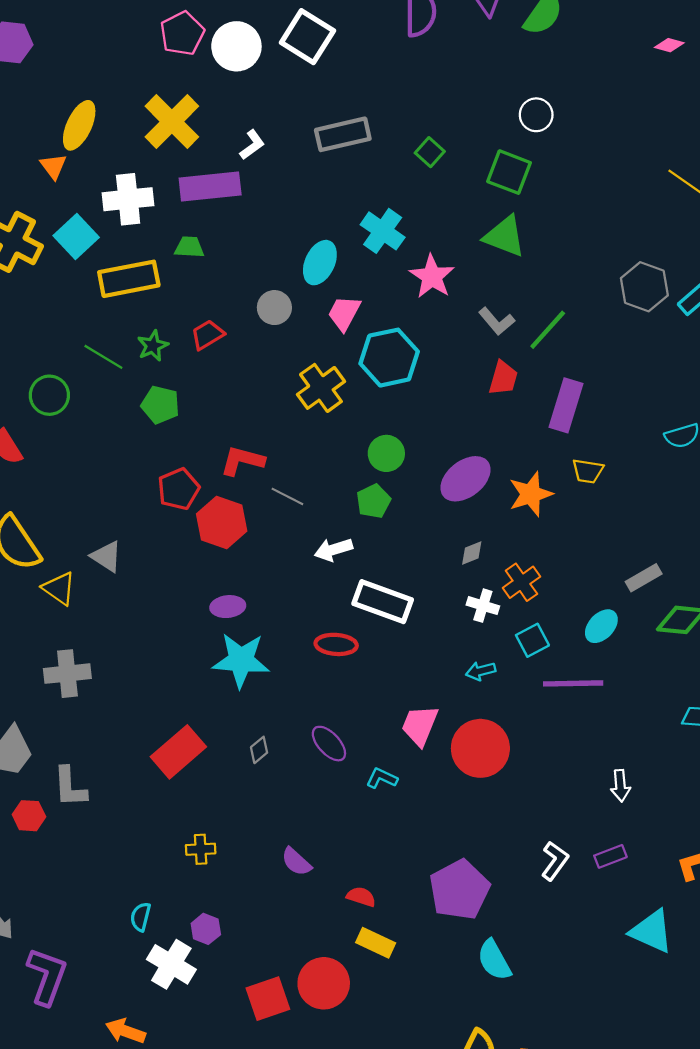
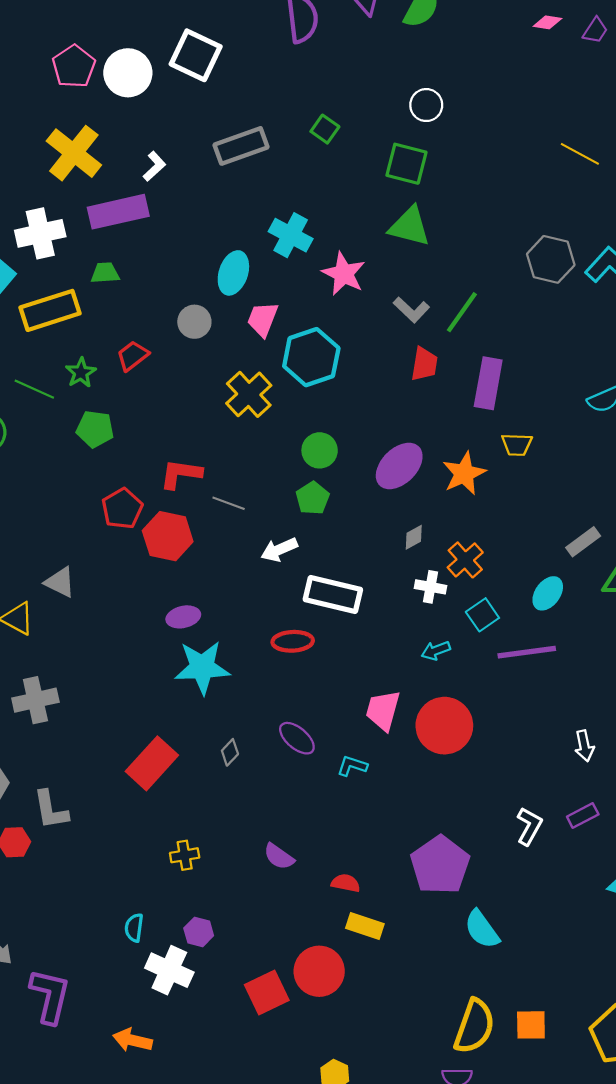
green square: (430, 152) -> (325, 129), moved

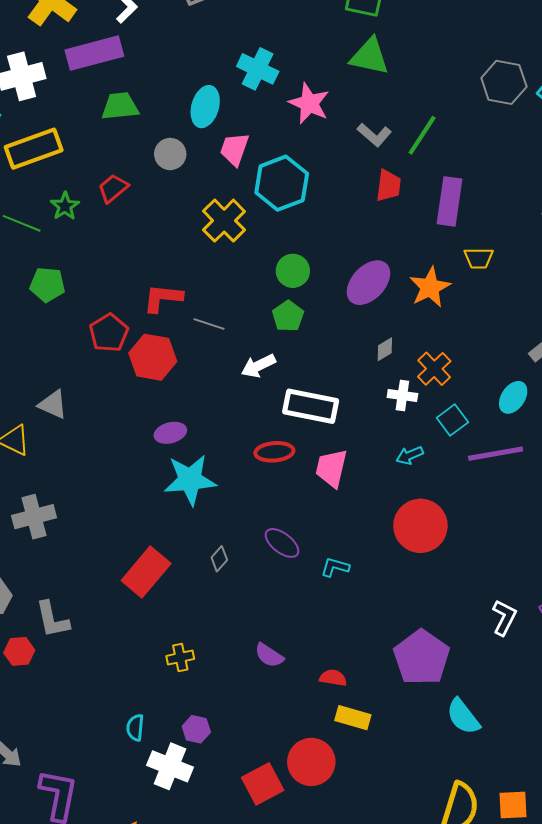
green trapezoid: (105, 273) -> (120, 106), moved, size x1.4
green pentagon: (95, 429) -> (47, 285), moved
pink trapezoid: (383, 710) -> (331, 468), moved

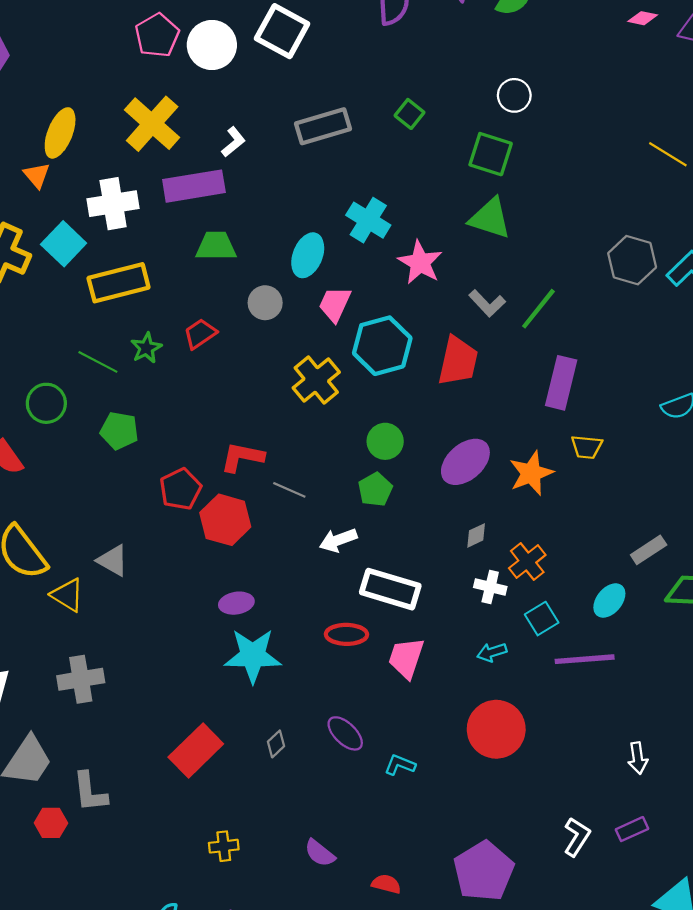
red trapezoid: (388, 186) -> (458, 361), moved, size x1.4

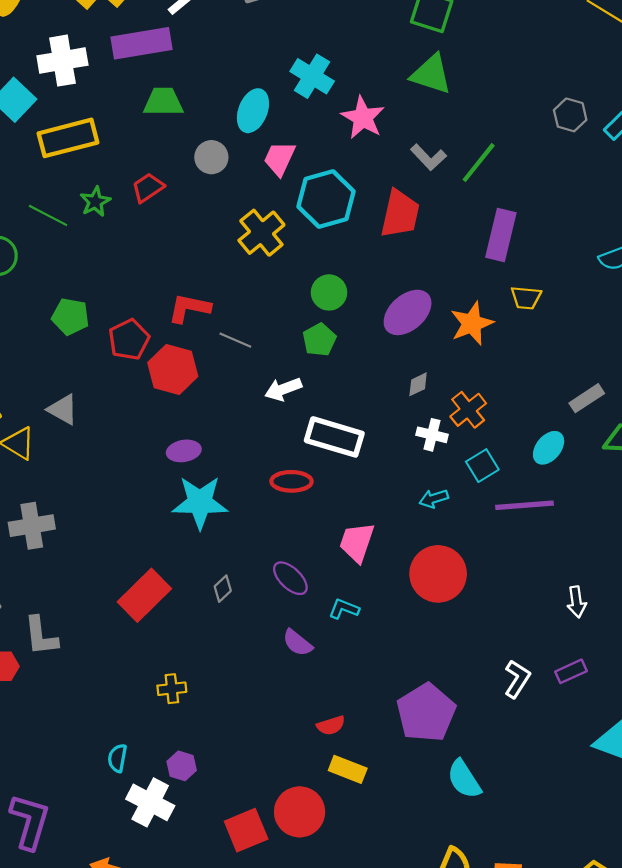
gray hexagon: (632, 260) -> (570, 115), size x0.7
green pentagon: (119, 431) -> (70, 317), moved
pink trapezoid: (406, 658) -> (357, 542), moved
purple semicircle: (320, 853) -> (297, 643), moved
red semicircle: (386, 884) -> (331, 725), turned 148

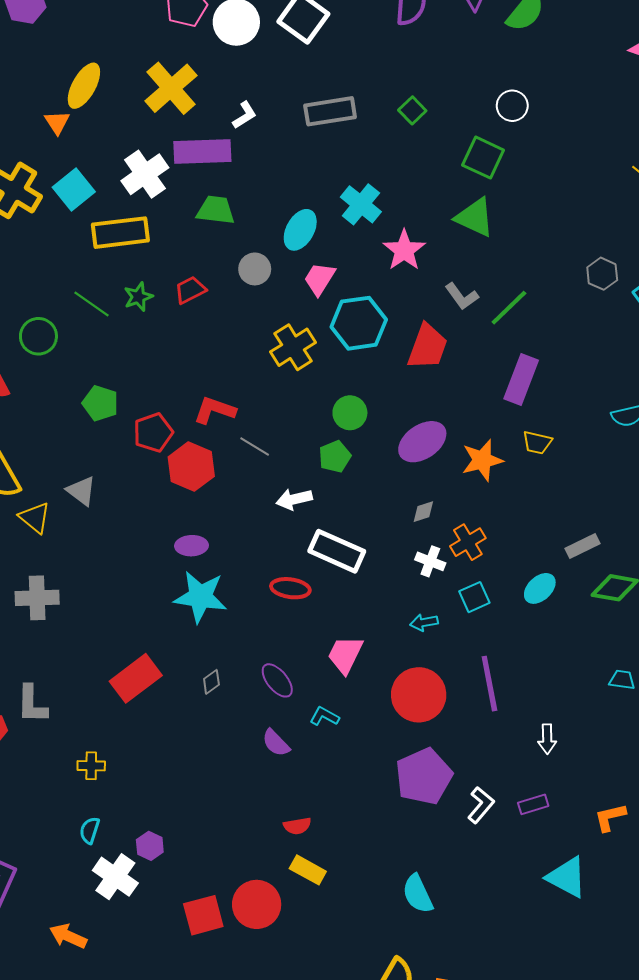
white cross: (62, 61) -> (145, 174), moved, turned -33
purple line: (524, 505) -> (489, 684), moved, turned 76
yellow cross: (172, 689) -> (91, 766), moved
purple pentagon: (426, 713) -> (424, 776), moved

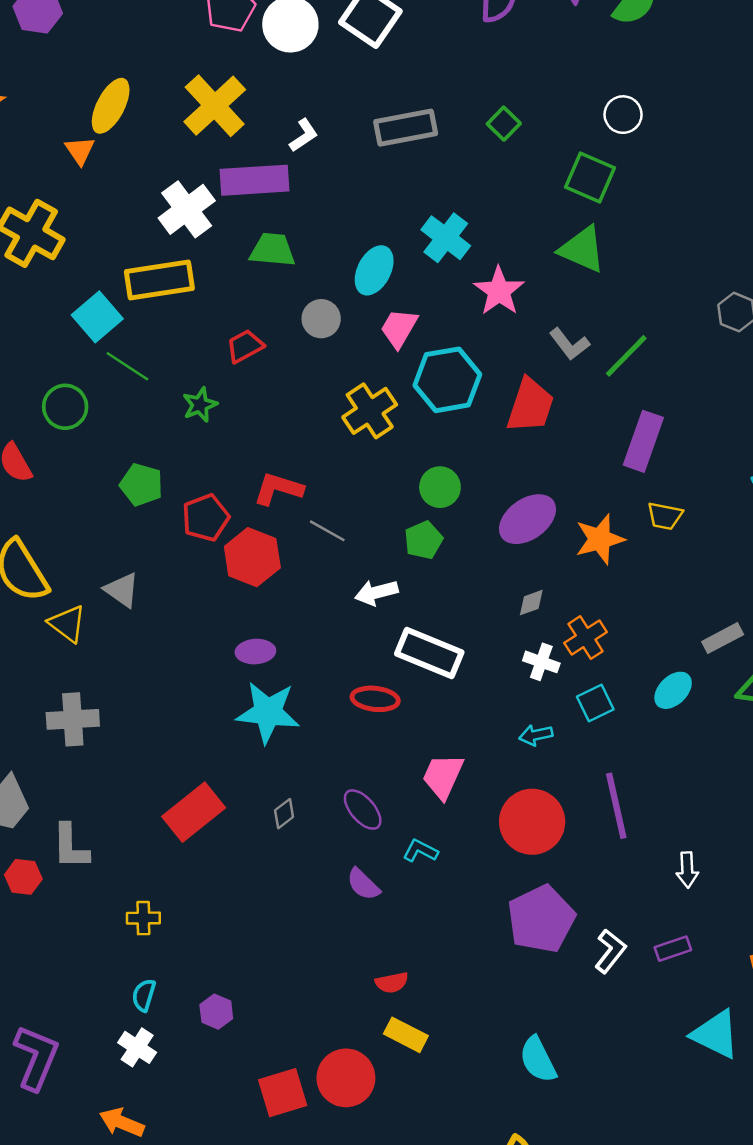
cyan square: (74, 190) -> (97, 317), moved
green star: (138, 297) -> (200, 405), moved
white cross: (115, 877) -> (137, 1047), moved, size x0.7

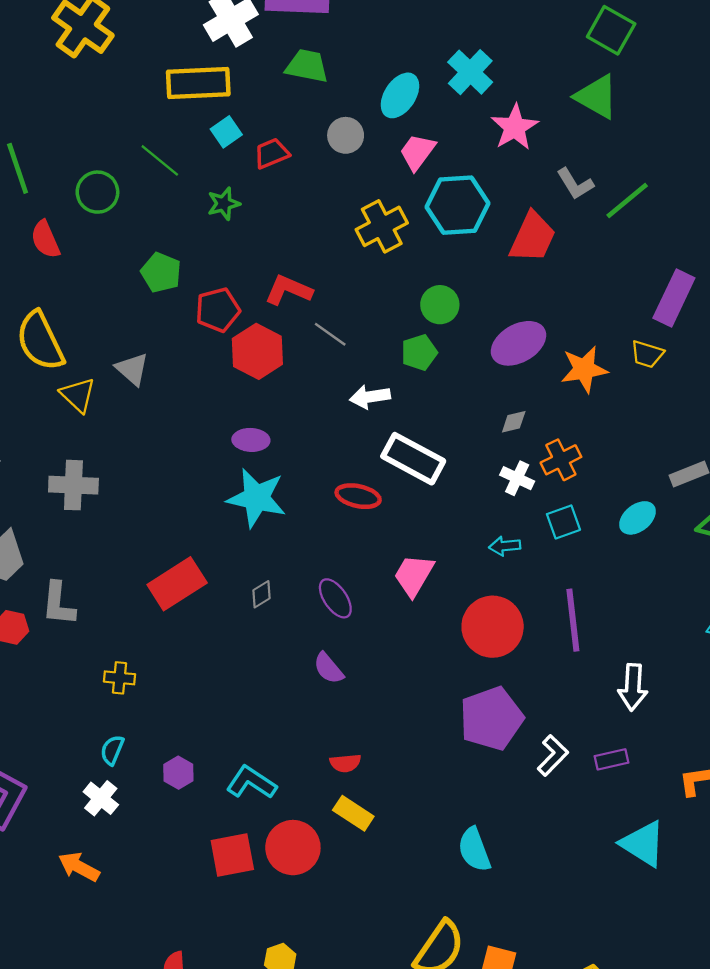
cyan square: (97, 317) -> (226, 132), moved, size x0.7
purple rectangle: (643, 441) -> (674, 298), moved
cyan L-shape: (420, 851) -> (251, 782), moved, size x1.5
white arrow: (687, 870) -> (633, 687), size x1.4

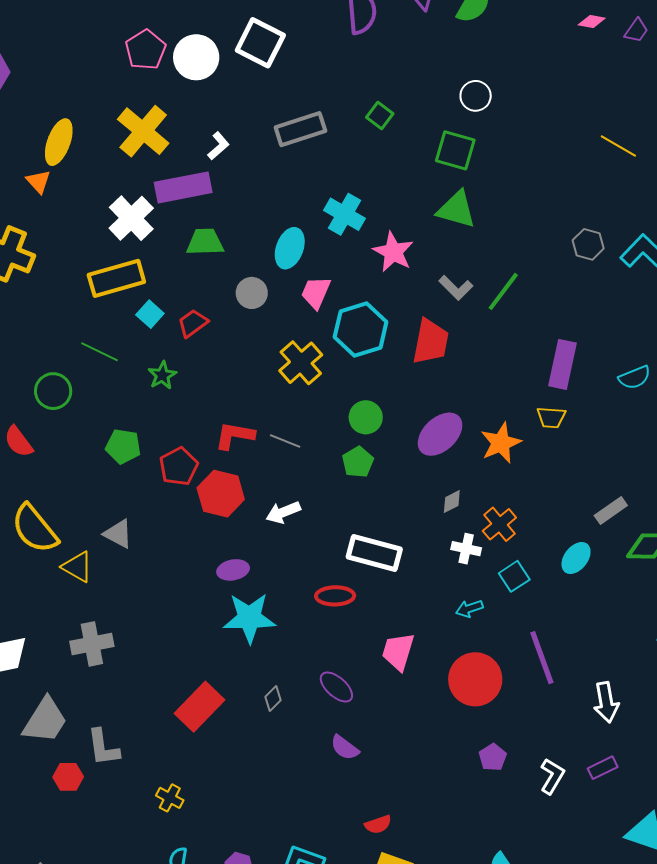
gray line: (330, 334) -> (285, 441), moved
white arrow: (370, 397) -> (283, 512), moved
yellow cross: (120, 678) -> (170, 798), turned 36
purple pentagon: (491, 718) -> (493, 757), size x0.5

